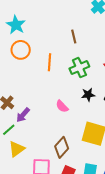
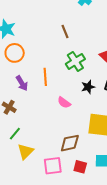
orange line: (49, 62) -> (45, 77), moved
purple arrow: (23, 115) -> (22, 83), moved, turned -63
brown diamond: (62, 147) -> (70, 143), turned 45

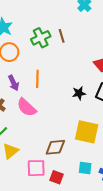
green cross: (75, 61) -> (41, 38), moved
pink semicircle: (64, 102) -> (27, 107), moved, size x1.5
red square: (80, 167) -> (57, 177), moved

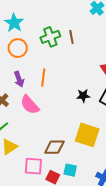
cyan square: (85, 168) -> (70, 170), moved

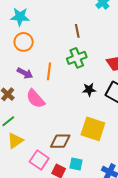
cyan star: (14, 23) -> (20, 17), turned -30
green cross: (50, 37) -> (77, 58), moved
purple arrow: (19, 79) -> (25, 73), turned -42
pink square: (33, 166) -> (39, 160), turned 30

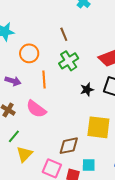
orange circle: (24, 42) -> (29, 53), moved
purple arrow: (25, 73) -> (13, 81), moved

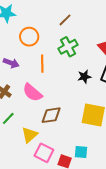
brown line: (64, 34) -> (65, 20), turned 64
brown diamond: (69, 146) -> (51, 115), moved
yellow triangle: (24, 154) -> (30, 135), moved

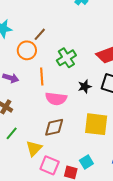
brown line: (65, 20) -> (40, 34), moved
pink semicircle: (32, 93) -> (56, 99), moved, turned -30
cyan square: (81, 152) -> (86, 162), turned -32

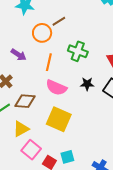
green cross: (66, 58) -> (78, 51), turned 36
yellow square: (96, 124) -> (59, 119), moved
brown diamond: (54, 127) -> (25, 101), moved

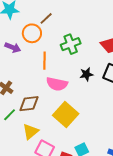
green cross: (78, 51) -> (71, 44), turned -30
purple arrow: (19, 55) -> (13, 47), moved
yellow square: (59, 119) -> (66, 115), turned 30

